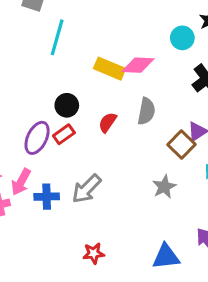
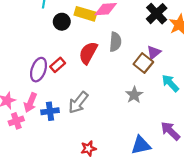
black circle: (67, 105) -> (62, 22), moved
red semicircle: (108, 122) -> (88, 53), size x1.5

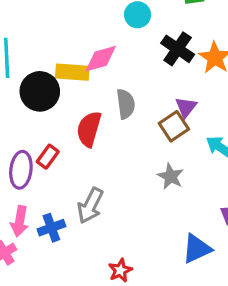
black circle: (62, 22) -> (40, 91), size x1.5
brown square: (143, 63) -> (174, 126), turned 30

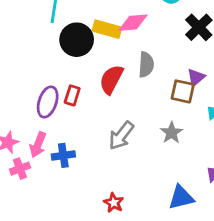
brown square: (174, 126) -> (183, 91), turned 35
red rectangle: (48, 157) -> (72, 95), turned -30
gray arrow: (90, 206) -> (121, 136), moved
red star: (120, 270) -> (114, 203), turned -30

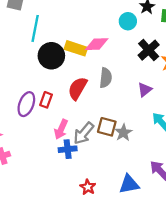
brown square: (183, 91) -> (107, 127), moved
pink arrow: (38, 145) -> (61, 129), moved
blue cross: (63, 155) -> (68, 149), moved
red star: (114, 203) -> (88, 187), moved

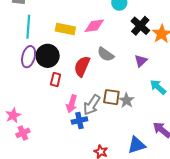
cyan line: (35, 28) -> (28, 27), moved
yellow rectangle: (76, 48) -> (65, 29), moved
black circle: (51, 56) -> (48, 56), moved
gray semicircle: (106, 78) -> (106, 54), turned 126
purple ellipse: (26, 104) -> (29, 57), moved

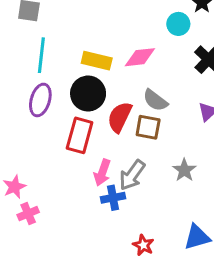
black circle: (48, 56) -> (88, 94), moved
red rectangle: (56, 79) -> (80, 135), size x1.6
brown square: (111, 97) -> (148, 127), moved

